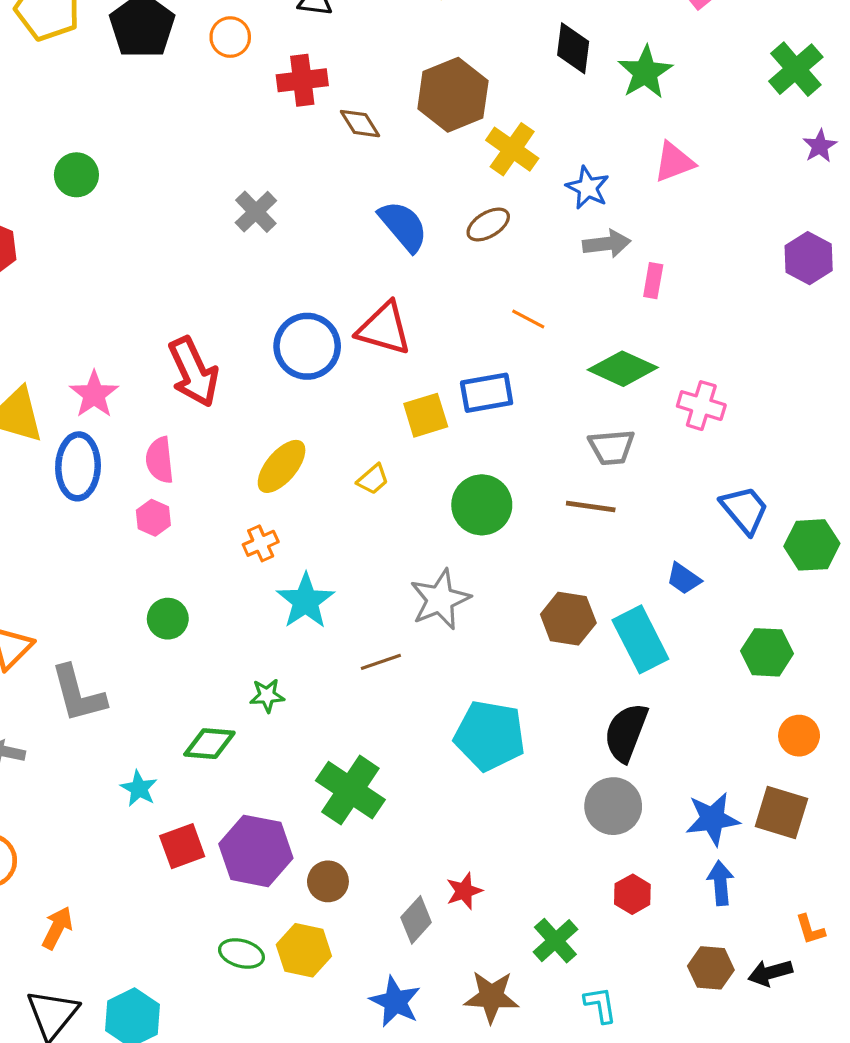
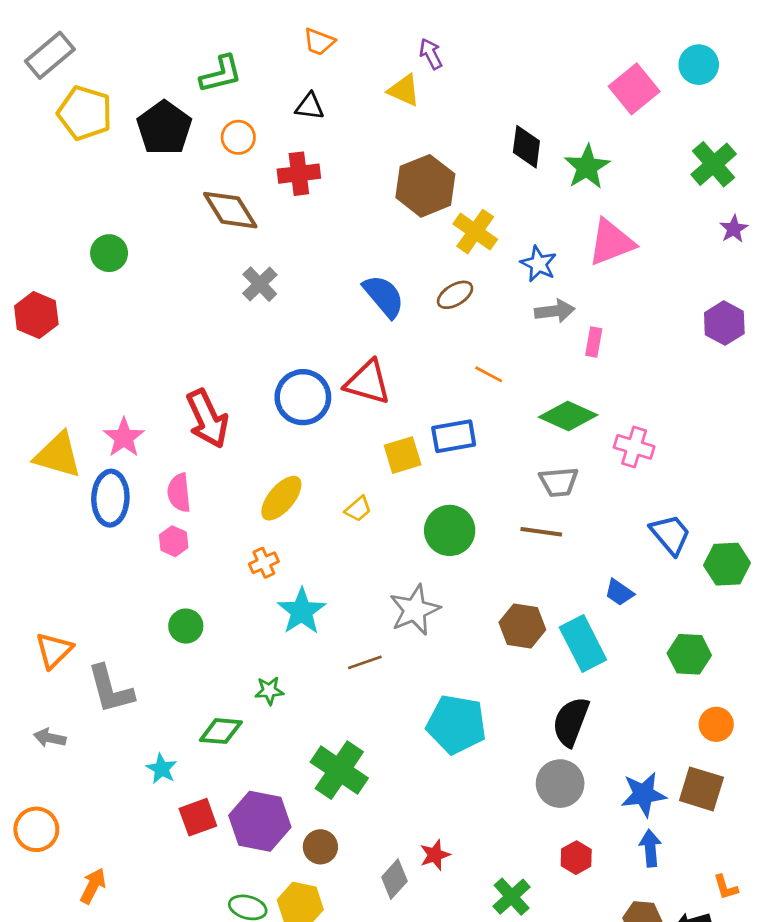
brown diamond: (360, 124) -> (230, 210), moved, size x1.6
pink triangle: (674, 162) -> (611, 242), size x1.4

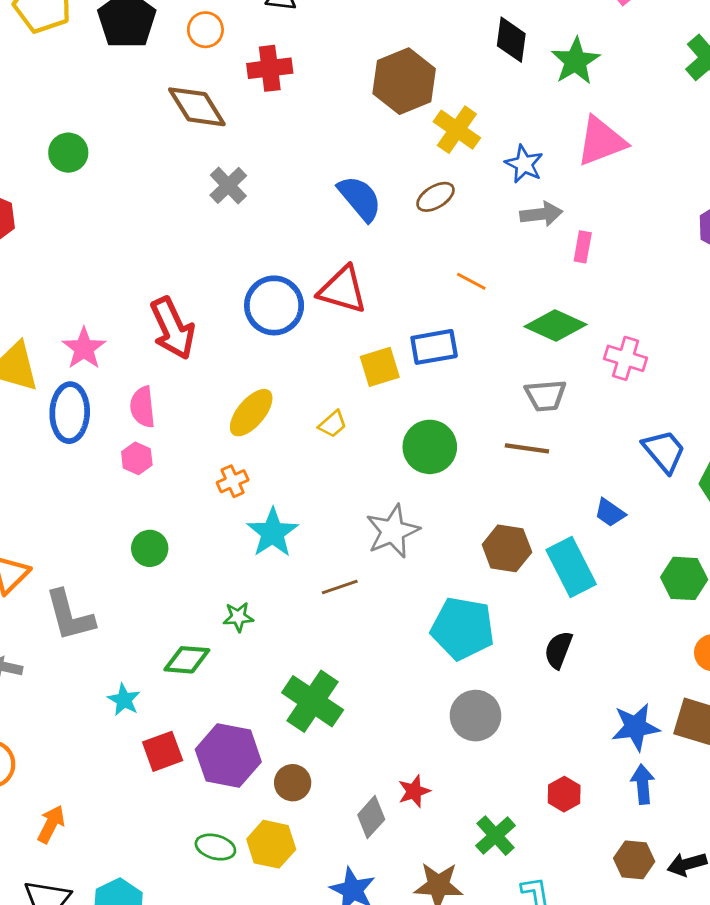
black semicircle: (571, 722) -> (558, 650), size x0.7
cyan pentagon: (456, 724) -> (463, 628), moved
gray circle: (560, 784) -> (475, 716), moved

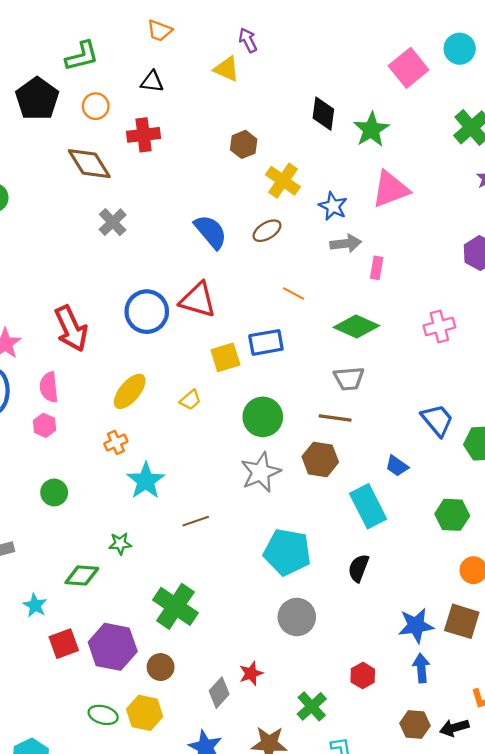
brown hexagon: (404, 81) -> (244, 144), size x0.6
pink cross: (626, 358) -> (439, 326), moved, turned -32
gray star: (393, 531) -> (261, 472), moved
brown hexagon: (507, 548) -> (320, 459), moved

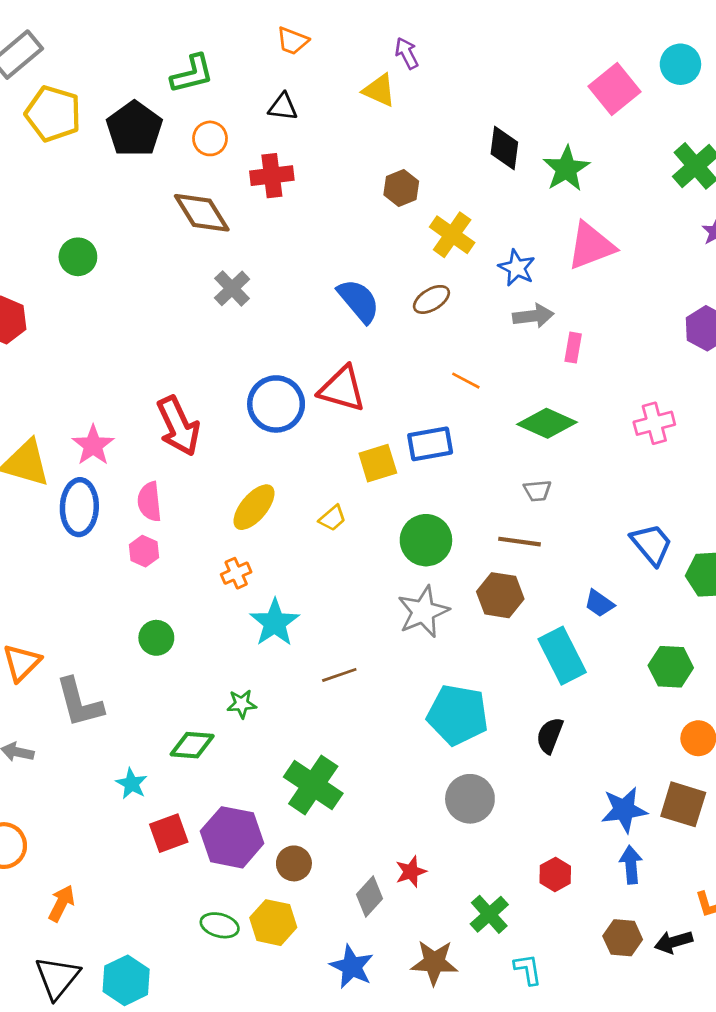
gray trapezoid: (349, 379) -> (537, 491), size x0.7

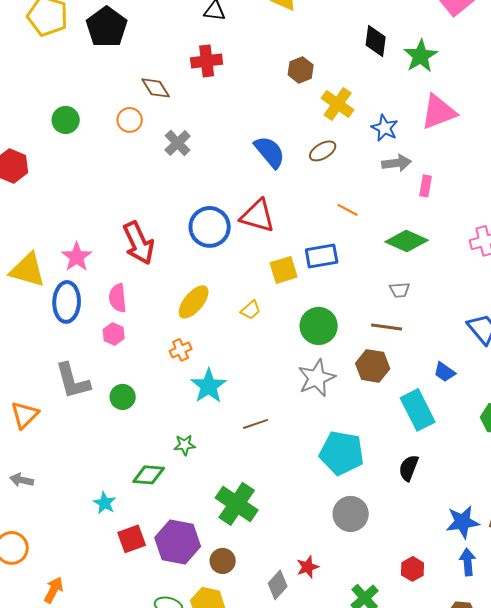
orange circle: (210, 138) -> (130, 120), moved
brown diamond: (202, 213) -> (156, 88), size x0.7
gray L-shape: (79, 702) -> (73, 381), moved

